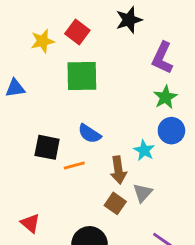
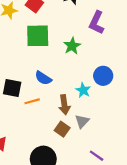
green star: (165, 97) -> (72, 46), moved

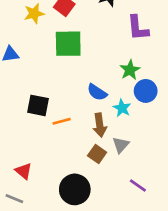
purple L-shape: (97, 23) -> (138, 28), turned -30
green star: (72, 46) -> (130, 70), moved
blue semicircle: (43, 78) -> (97, 92), moved

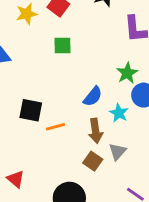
green square: (68, 44) -> (62, 46), size x0.6
blue semicircle: (97, 92) -> (93, 96), turned -84

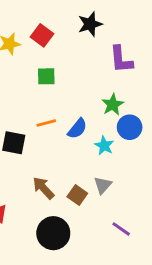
orange line: (56, 127) -> (46, 123), moved
brown arrow: (95, 131) -> (43, 188), moved, turned 145

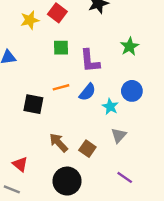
purple L-shape: (121, 59) -> (90, 61), moved
green star: (113, 105) -> (129, 46), moved
gray triangle: (103, 185) -> (119, 135), moved

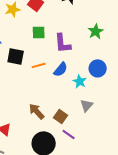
black square: (33, 104) -> (16, 56), moved
purple line: (125, 177) -> (69, 134), moved

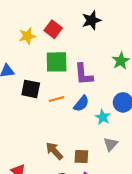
green square: (39, 32) -> (57, 62), size x1.5
brown square: (61, 116) -> (81, 156), turned -32

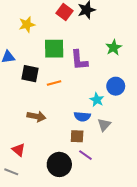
red square: (53, 29) -> (65, 12), moved
blue semicircle: (81, 104) -> (82, 116), moved, turned 56
brown arrow: (54, 151) -> (36, 116), moved, turned 144

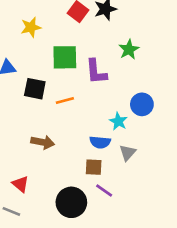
green star: (114, 48) -> (129, 50), moved

